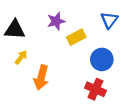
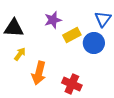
blue circle: (102, 59) -> (94, 43), moved
red cross: (95, 89) -> (72, 84), moved

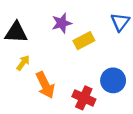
blue circle: (94, 43) -> (113, 80), moved
orange arrow: (39, 73) -> (45, 85), turned -40

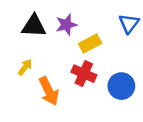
black triangle: (16, 32) -> (34, 26), moved
red cross: (84, 98) -> (84, 74), moved

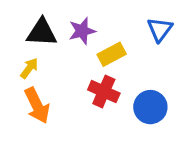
yellow arrow: (25, 67) -> (29, 68), moved
orange arrow: (49, 91) -> (37, 106), moved

